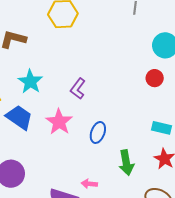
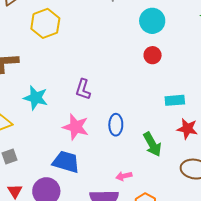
blue trapezoid: (19, 117) -> (66, 162), moved

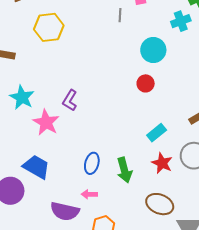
cyan rectangle: (175, 100) -> (157, 133), turned -48
blue ellipse: (116, 125) -> (92, 163), moved
pink star: (76, 127) -> (46, 122), moved

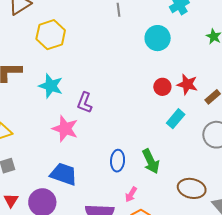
red circle: (146, 83) -> (162, 87), moved
cyan star: (22, 97) -> (51, 86), moved
red star: (162, 163) -> (187, 84), moved
pink arrow: (89, 194) -> (131, 194), moved, turned -49

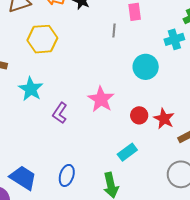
cyan rectangle: (176, 119) -> (127, 152), moved
pink star: (65, 129) -> (101, 99), moved
blue ellipse: (118, 161) -> (67, 175), moved

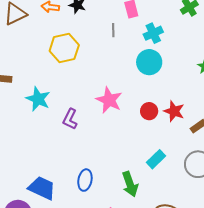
yellow hexagon: (42, 39) -> (64, 48), moved
cyan cross: (174, 39) -> (153, 33), moved
cyan rectangle: (127, 152) -> (156, 159), moved

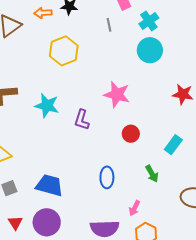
red circle: (149, 111) -> (131, 134), moved
green arrow: (130, 184) -> (152, 174), size x0.7
blue trapezoid: (42, 188) -> (49, 185), moved

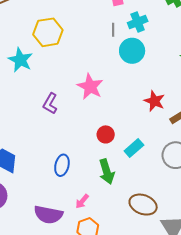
gray line: (109, 25) -> (113, 30), moved
cyan star: (47, 106) -> (20, 60), moved
red circle: (131, 134) -> (106, 134), moved
green arrow: (152, 174) -> (107, 172), size x1.4

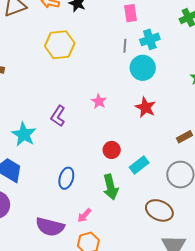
cyan star: (20, 60) -> (24, 134), moved
pink star: (90, 87) -> (99, 101), size x0.6
red star: (154, 101) -> (145, 107), moved
brown ellipse: (143, 205) -> (159, 210), moved

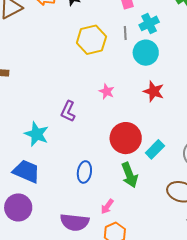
yellow hexagon: (60, 45) -> (91, 40), moved
red circle: (112, 150) -> (126, 138), size x1.8

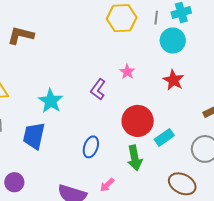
purple L-shape: (68, 111) -> (98, 89), moved
blue trapezoid: (26, 171) -> (34, 136), turned -112
purple circle: (18, 207) -> (14, 182), moved, size x0.7

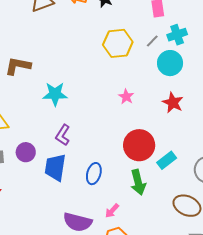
gray line: (156, 18) -> (152, 41), turned 40
purple L-shape: (98, 89) -> (63, 135), moved
cyan star: (51, 101) -> (55, 94), moved, turned -30
blue trapezoid: (34, 136) -> (55, 167), moved
purple circle: (14, 182) -> (26, 152), moved

